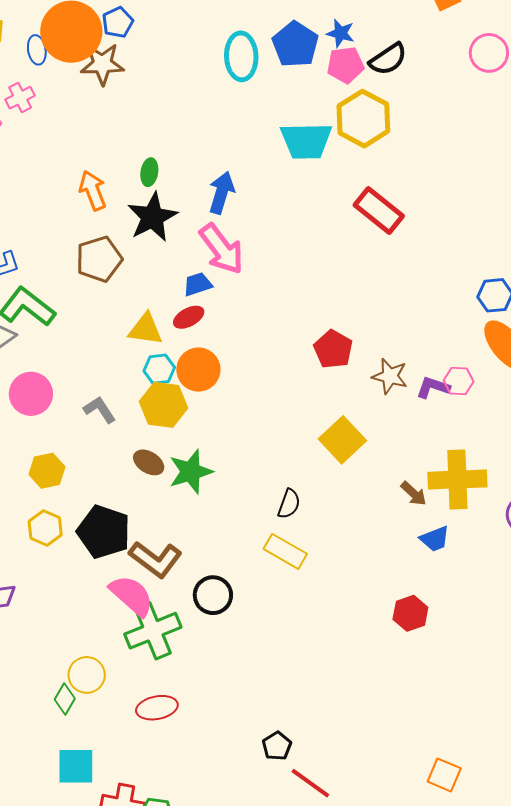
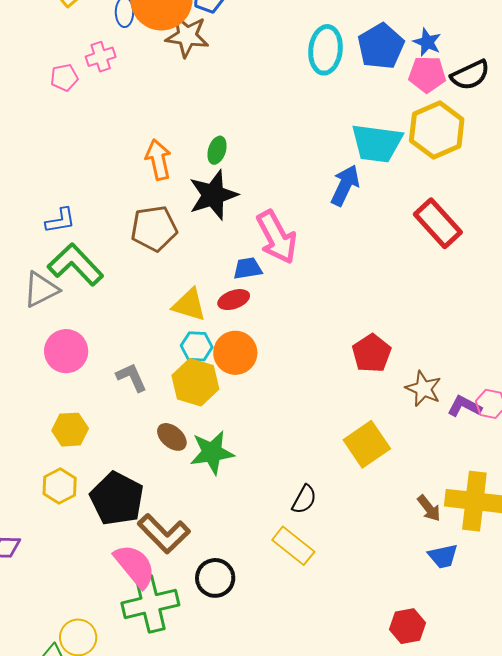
blue arrow: (222, 193) -> (345, 185), moved

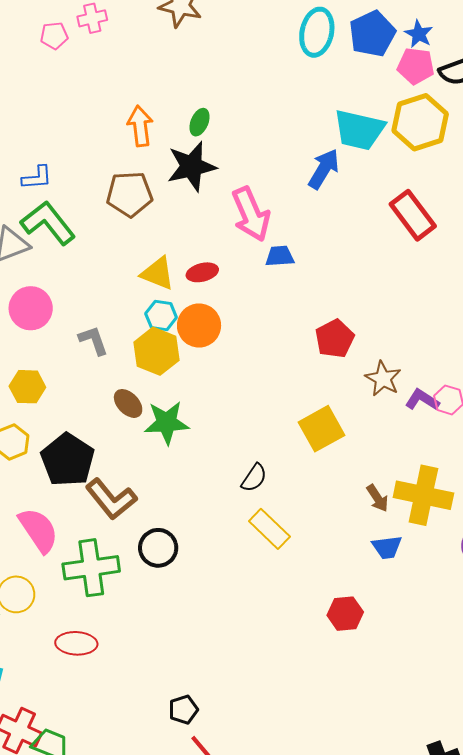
blue trapezoid: (248, 268) -> (280, 256), moved
yellow rectangle: (293, 546) -> (269, 529), moved
pink semicircle: (135, 566) -> (38, 530), moved

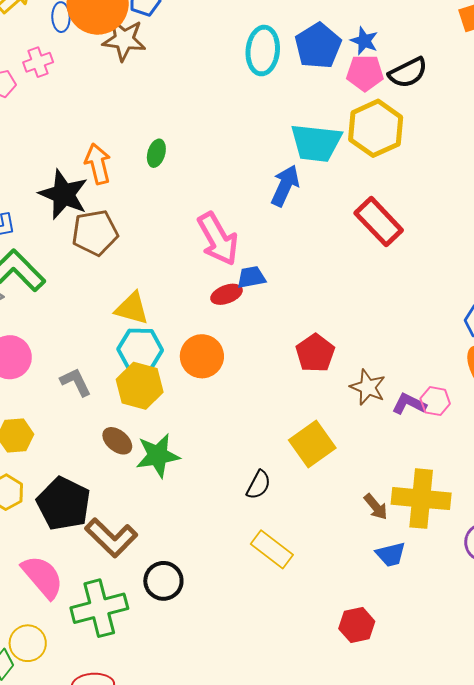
black star: (192, 166) -> (64, 194), moved, turned -30
red ellipse: (202, 272) -> (227, 294), moved
cyan hexagon: (161, 316) -> (140, 350), size x1.4
orange circle: (199, 325) -> (202, 356), moved
black semicircle: (254, 478) -> (259, 485), moved

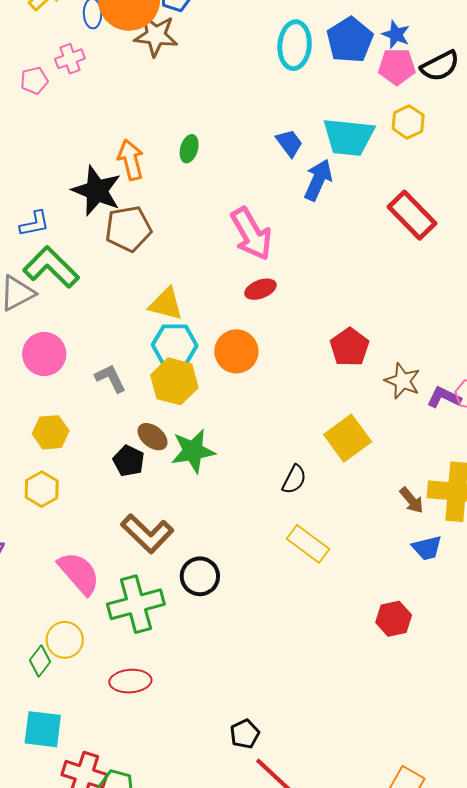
yellow hexagon: (376, 128) -> (408, 122), size x0.6
blue trapezoid: (251, 277) -> (289, 143), moved, turned 64
black pentagon: (64, 504) -> (129, 461), moved, size x0.6

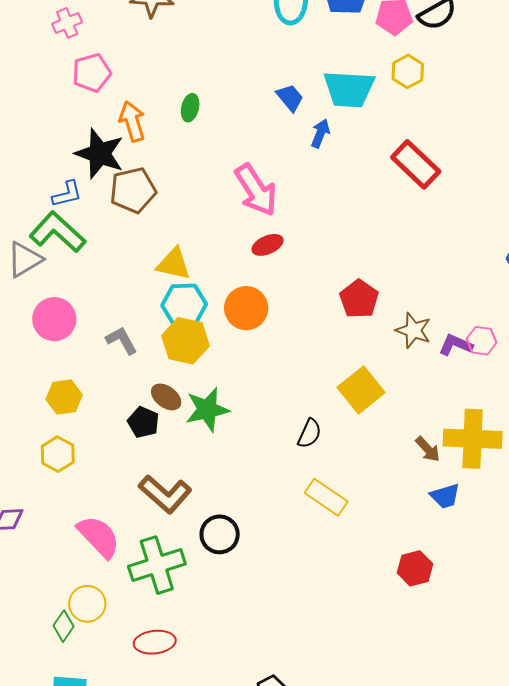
pink pentagon: (34, 81) -> (92, 73), moved, size x1.4
blue arrow: (318, 180) -> (320, 133), size x0.7
blue L-shape: (35, 224) -> (67, 194), moved

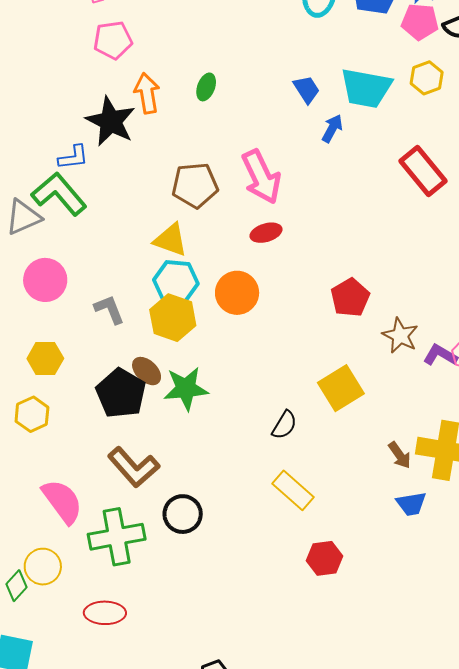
brown pentagon: (133, 190) -> (195, 185), moved
black pentagon: (143, 422) -> (121, 393), size x1.6
red hexagon: (415, 568) -> (325, 558), moved

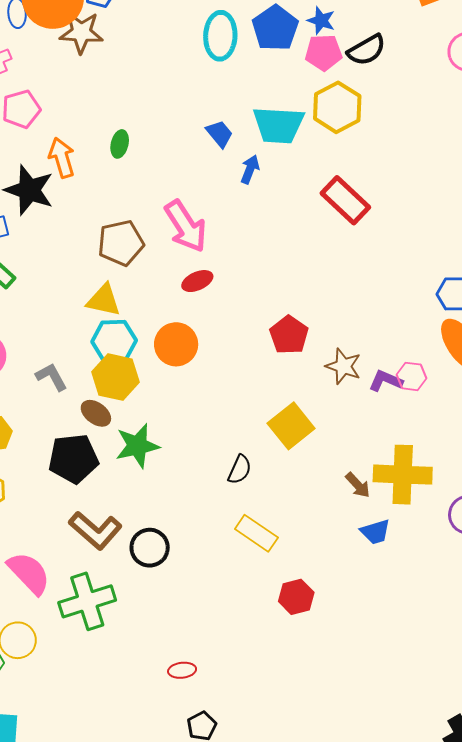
yellow hexagon: (427, 78) -> (337, 107), size x1.5
brown ellipse: (147, 371) -> (96, 413), moved
black pentagon: (121, 393) -> (73, 459), turned -30
black circle: (183, 514) -> (150, 548), moved
red ellipse: (105, 613) -> (182, 670), moved, size x0.7

